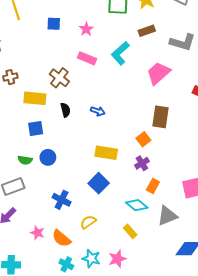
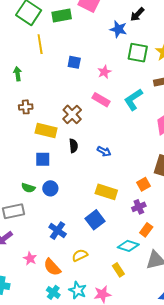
cyan diamond: (137, 205) -> (128, 246), turned -30

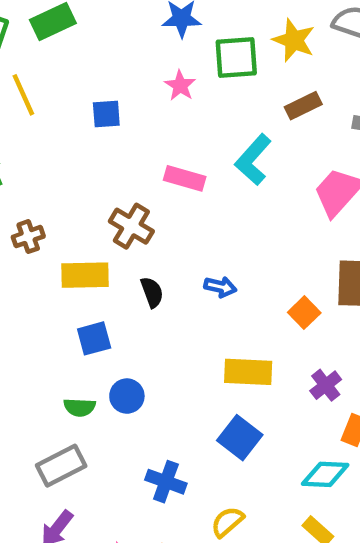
pink star: (104, 72) -> (180, 86), moved
orange square: (143, 184) -> (304, 313), moved

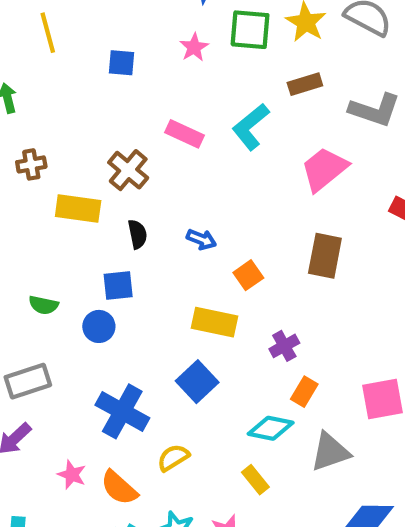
orange square: (304, 313) -> (248, 275), moved
blue square: (94, 338) -> (118, 286), moved
green semicircle: (80, 407) -> (44, 305), moved
blue cross: (166, 482) -> (122, 411), size x1.4

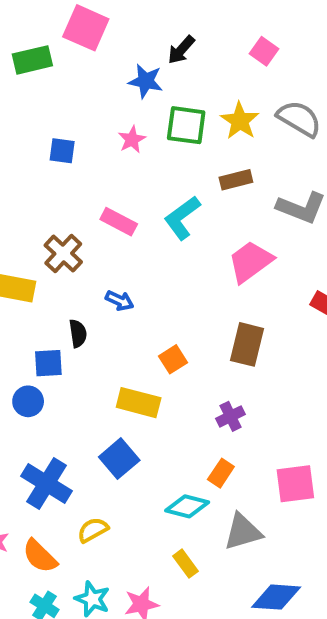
black semicircle: (137, 234) -> (78, 333), moved
blue arrow: (201, 239) -> (120, 301), moved
purple cross: (284, 346) -> (231, 416), moved
yellow rectangle: (255, 480) -> (185, 564), moved

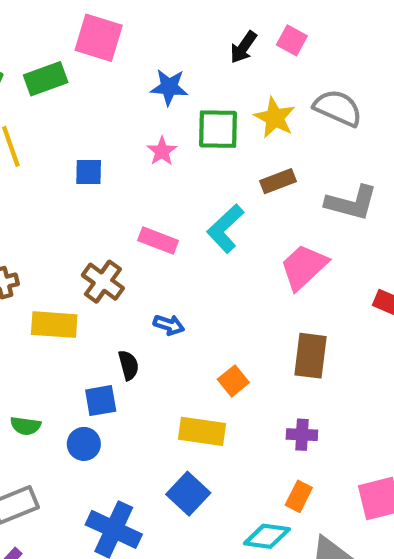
black arrow: (181, 50) -> (243, 47), moved
purple cross: (231, 416) -> (302, 435), turned 36

